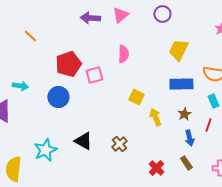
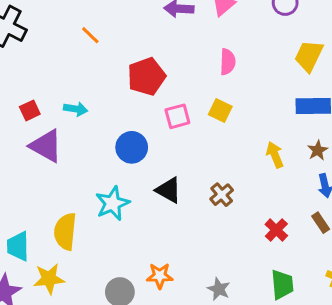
pink square: (94, 75) -> (177, 116), moved
blue circle: (58, 97) -> (132, 147), moved
yellow square: (136, 97) -> (220, 110), moved

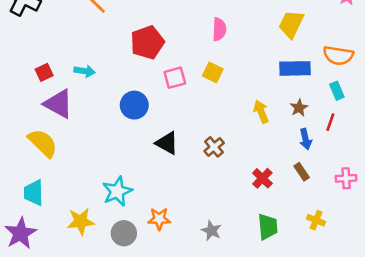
cyan star: (112, 203) -> (117, 191), moved
yellow semicircle: (65, 231) -> (43, 143), moved, turned 128
yellow star: (49, 279) -> (81, 221), moved

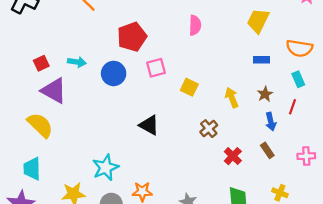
blue rectangle: (295, 68) -> (262, 60), size x0.6
yellow square: (213, 72) -> (189, 87), moved
blue circle: (134, 105) -> (114, 73), moved
brown cross: (214, 147) -> (209, 129), moved

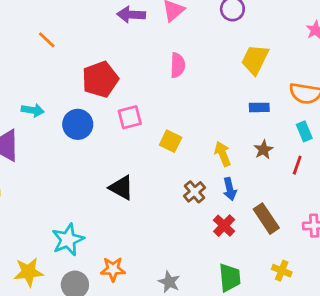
blue arrow: (271, 122) -> (230, 189), moved
brown rectangle: (267, 150) -> (266, 219), size x1.5

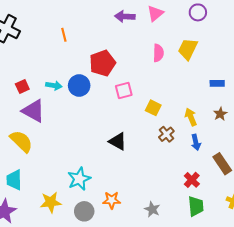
orange line: (47, 40) -> (64, 35), turned 32
yellow trapezoid: (255, 60) -> (188, 49), moved
blue circle: (78, 124) -> (79, 85), moved
brown cross: (194, 192) -> (166, 134), moved
red cross: (224, 226) -> (192, 180), moved

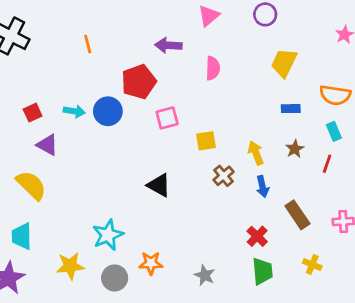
purple arrow: (125, 16) -> (168, 45), moved
yellow trapezoid: (188, 49) -> (284, 63), moved
yellow square: (153, 108) -> (206, 141), turned -35
purple triangle: (33, 111) -> (47, 145), size x0.7

